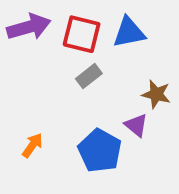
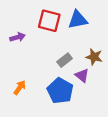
purple arrow: (29, 27) -> (18, 37), moved, size x0.6
gray rectangle: (89, 76) -> (65, 60), moved

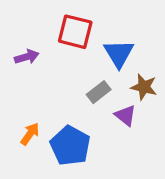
blue triangle: (78, 20) -> (119, 53), moved, turned -50
blue pentagon: (60, 91) -> (70, 146), moved

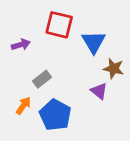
gray rectangle: (99, 92) -> (42, 79), moved

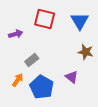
blue triangle: (94, 42) -> (80, 21), moved
purple triangle: (99, 91) -> (72, 77), moved

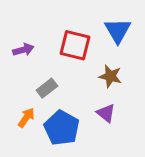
red square: (45, 19) -> (75, 45), moved
brown star: (86, 52) -> (110, 76), moved

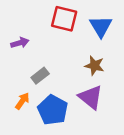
red square: (75, 45) -> (64, 19), moved
purple triangle: (106, 113) -> (91, 97), size x1.5

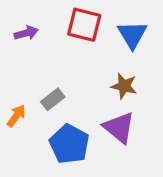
purple arrow: (20, 43) -> (26, 33), moved
orange arrow: (22, 101) -> (16, 116), moved

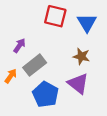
purple arrow: (26, 33) -> (19, 46), moved, turned -40
gray rectangle: (53, 99) -> (35, 65), size x1.5

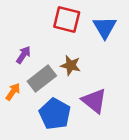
brown star: (81, 56) -> (71, 65), moved

